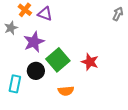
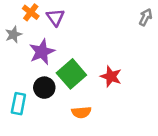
purple triangle: (45, 14) -> (55, 17), turned 35

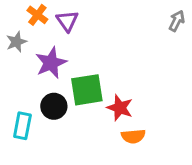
green square: (71, 74) -> (87, 90), turned 32
red star: (111, 76) -> (120, 108), moved
orange semicircle: (81, 112) -> (133, 136), moved

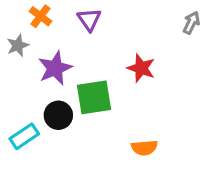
purple triangle: (67, 21) -> (89, 19), moved
red star: (120, 108) -> (141, 68), moved
cyan rectangle: (22, 126) -> (24, 136), turned 45

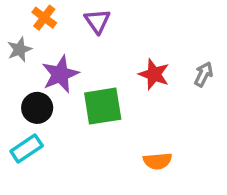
gray arrow: (191, 23) -> (204, 74), moved
black circle: (58, 115) -> (37, 108), moved

